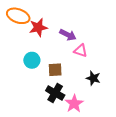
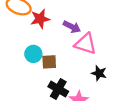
pink triangle: (81, 51) -> (85, 44), size x1.5
brown square: (55, 70) -> (49, 62), moved

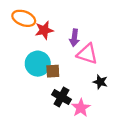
purple arrow: (72, 27) -> (74, 38), turned 70
cyan circle: (33, 54) -> (38, 64), size x1.5

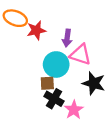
cyan circle: (38, 64) -> (56, 65), moved
brown square: (53, 71) -> (47, 83), moved
black star: (100, 82) -> (94, 83), size x1.5

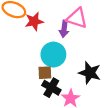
pink triangle: (80, 55) -> (77, 18), moved

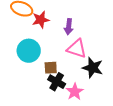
pink triangle: (77, 18) -> (77, 49), moved
cyan circle: (53, 55) -> (29, 51), moved

